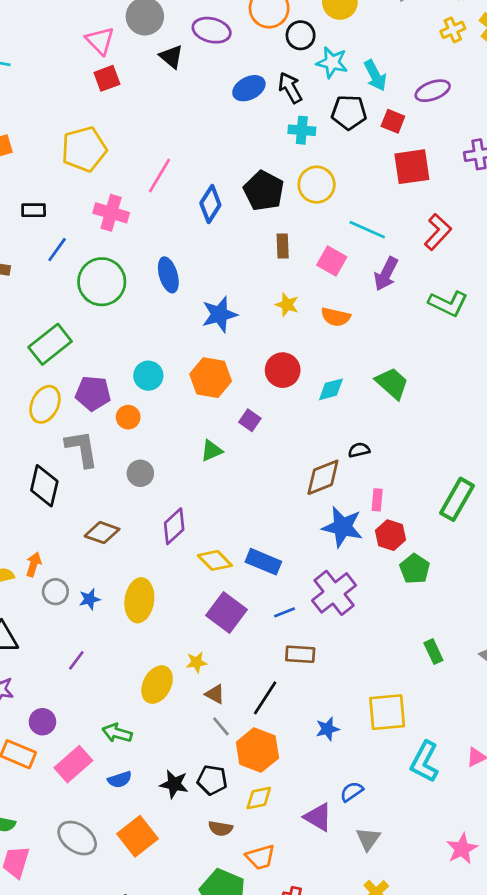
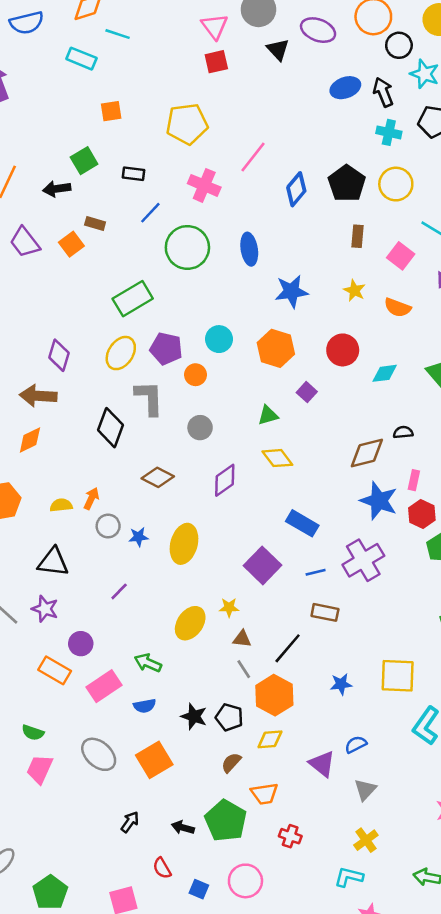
yellow diamond: (215, 560) -> (277, 458), moved
brown triangle: (215, 694) -> (242, 639), turned -30
brown semicircle: (220, 828) -> (231, 763), turned 115

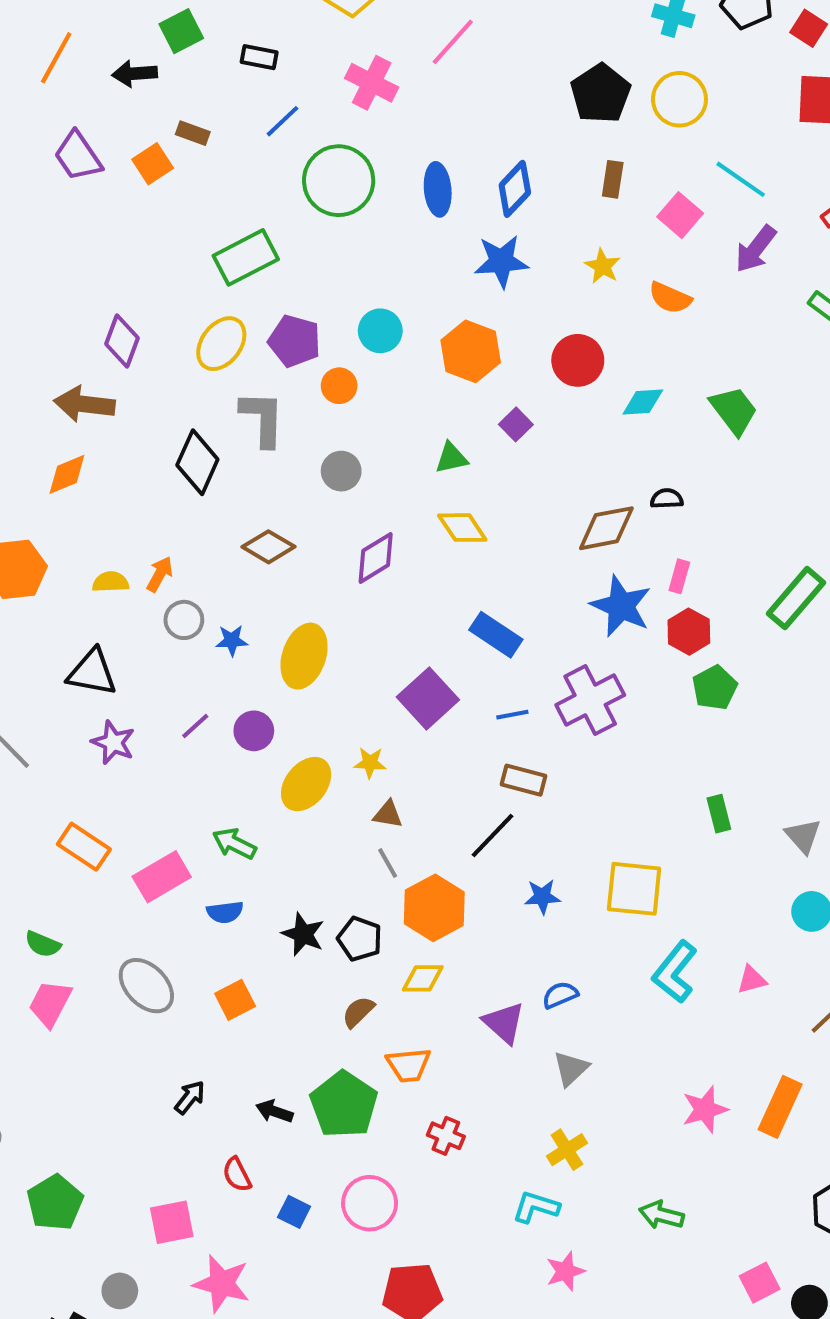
blue diamond: (296, 189) -> (515, 189), moved
purple star: (45, 609) -> (113, 742), moved
purple circle: (81, 644) -> (254, 731), moved
black line: (288, 648) -> (492, 835), moved
orange square: (154, 760) -> (235, 1000), size x0.7

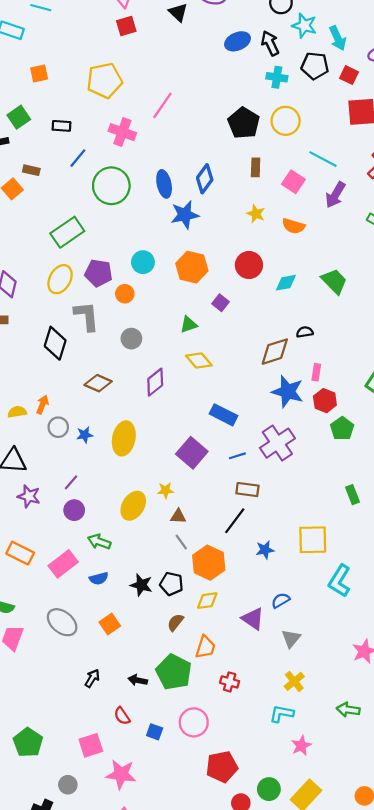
blue star: (501, 261) -> (185, 215), moved
purple circle: (254, 731) -> (74, 510), moved
orange trapezoid: (409, 1065) -> (205, 647), turned -60

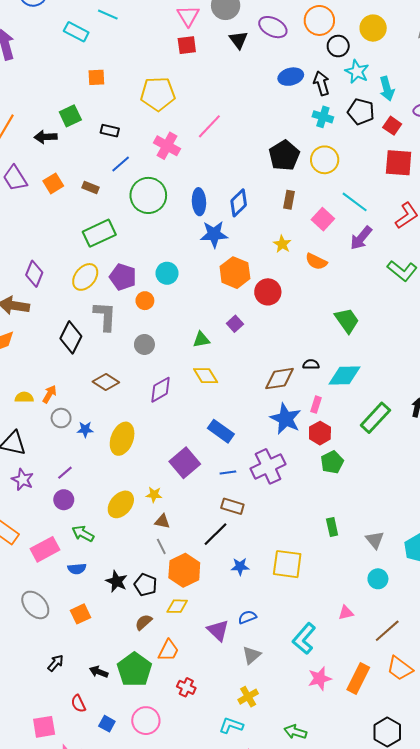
brown rectangle: (31, 170) -> (90, 188), moved
orange hexagon: (192, 267) -> (235, 273), moved
cyan diamond: (286, 283) -> (344, 376), moved, size x1.5
cyan L-shape: (340, 581) -> (304, 639), moved

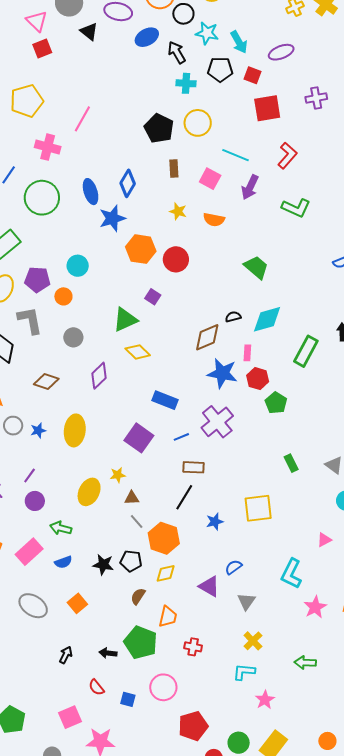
blue ellipse: (291, 77) -> (147, 37), moved
green triangle: (201, 340) -> (125, 320), size x1.5

